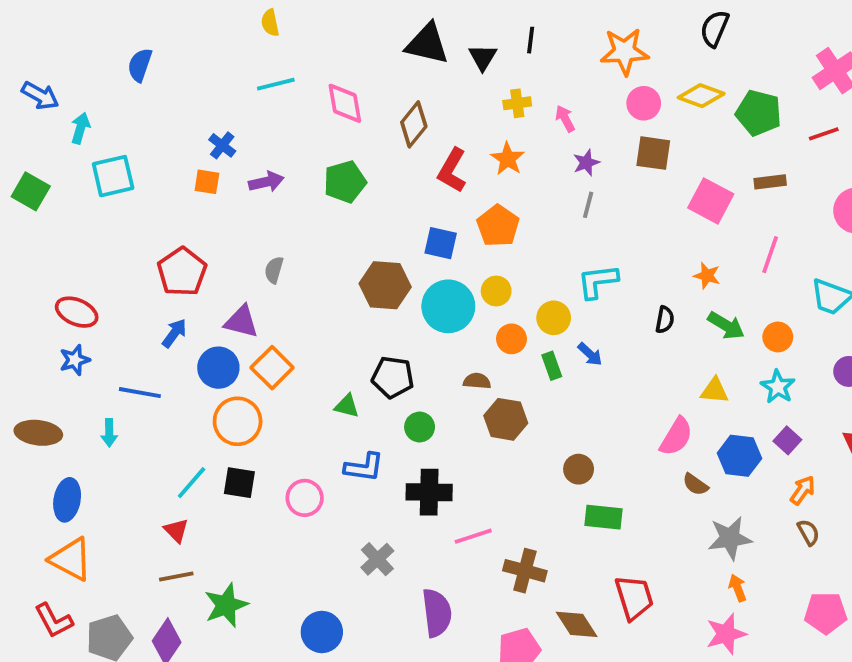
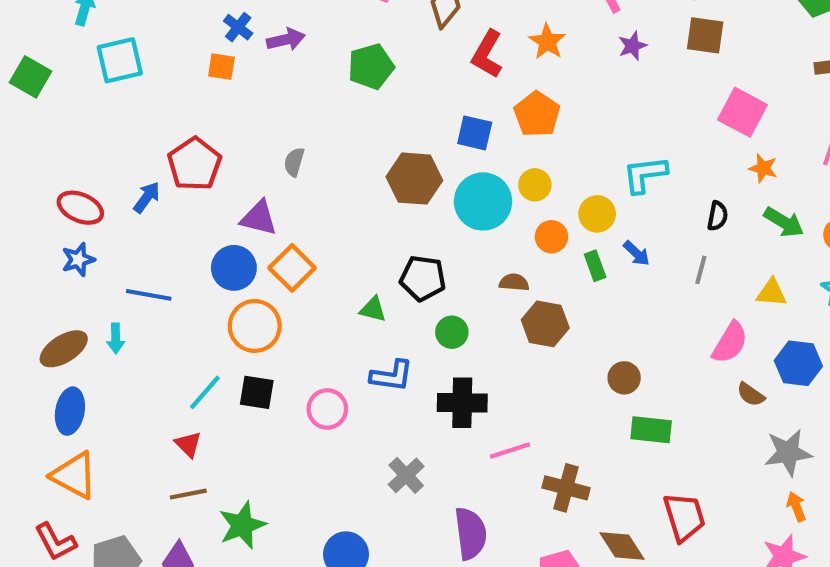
purple arrow: (266, 182) -> (286, 40), moved
pink square: (711, 201) -> (742, 112), moved
gray line: (588, 205) -> (701, 270), moved
blue arrow: (174, 333) -> (147, 197), moved
brown ellipse: (38, 433) -> (64, 349), moved, turned -39

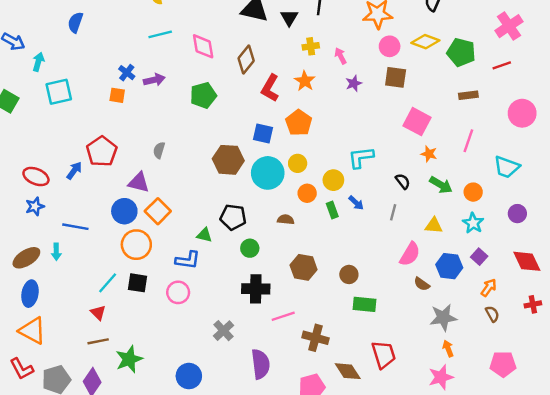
black semicircle: (718, 216) -> (403, 181), turned -49
brown hexagon: (545, 324) -> (304, 267), moved
blue L-shape: (392, 376) -> (188, 260), moved

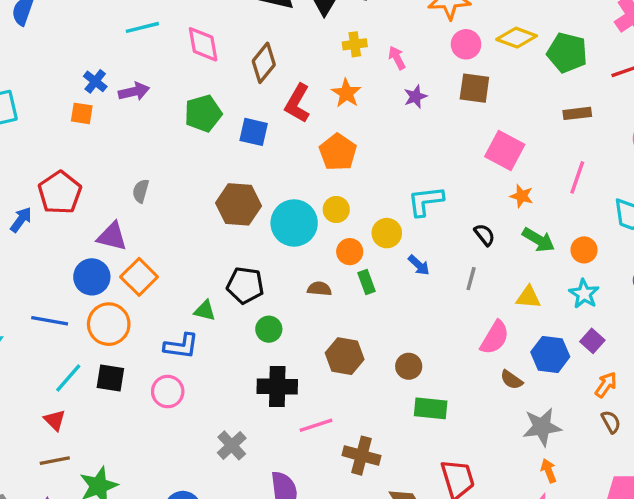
blue square: (263, 134) -> (254, 132), moved
green rectangle: (332, 210) -> (367, 282), moved
blue line: (75, 227) -> (50, 321), moved

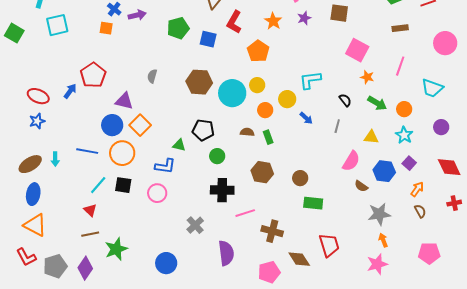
orange star: (346, 93) -> (273, 21), moved
gray semicircle: (141, 191) -> (152, 76), moved
green rectangle: (367, 282) -> (268, 137), moved

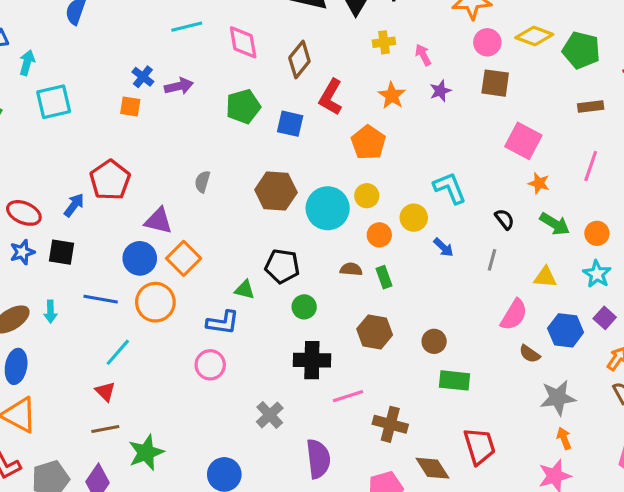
cyan L-shape: (310, 80) -> (450, 188), turned 75
black square: (123, 185) -> (61, 252), moved

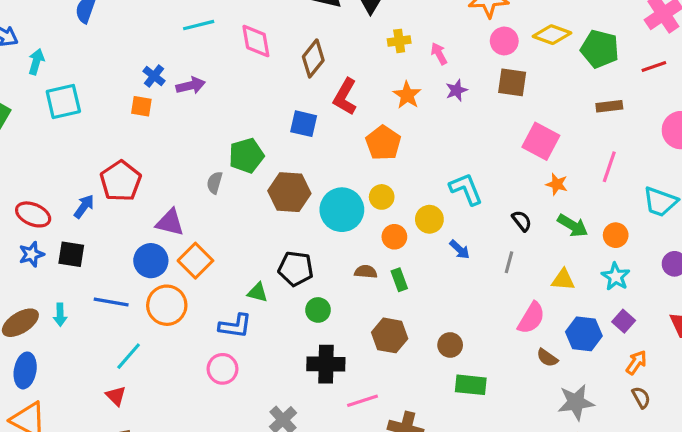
green pentagon: (243, 106) -> (246, 156), moved

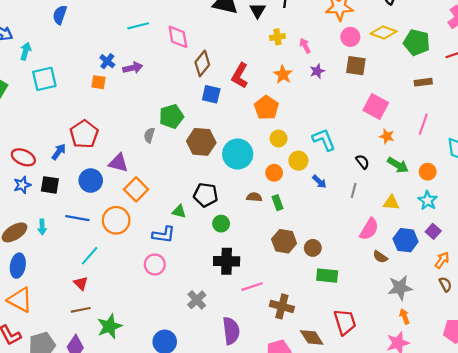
brown diamond: (313, 58) -> (202, 63), moved
yellow circle: (382, 197) -> (279, 139), moved
blue circle: (151, 261) -> (91, 181), moved
brown hexagon: (390, 335) -> (284, 241), moved

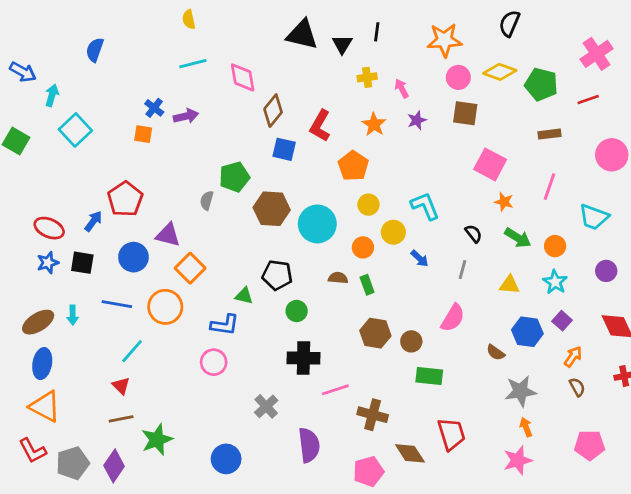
cyan square: (44, 79) -> (75, 130), turned -30
pink semicircle: (369, 229) -> (453, 318), moved

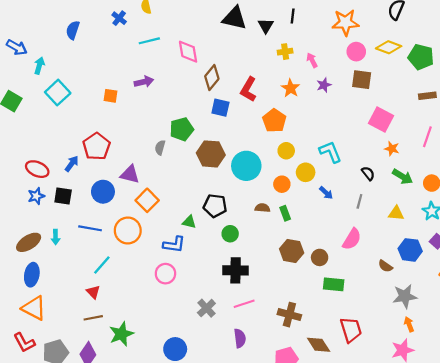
blue cross: (154, 108) -> (119, 18), moved
pink line: (335, 390) -> (244, 304), moved
purple semicircle: (309, 445) -> (240, 338), size x0.7

